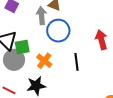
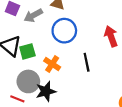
gray arrow: (41, 16) -> (33, 15), moved, turned -108
gray circle: (14, 60) -> (28, 81), moved

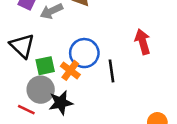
blue circle: (64, 31) -> (84, 53), moved
green square: (27, 51) -> (45, 66), moved

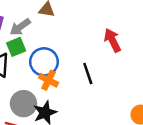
blue circle: (84, 53) -> (44, 62), moved
green square: (45, 66) -> (16, 47), moved

